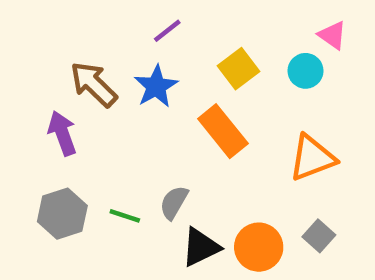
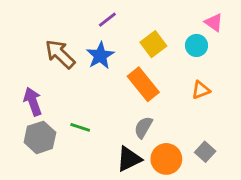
purple arrow: (62, 133) -> (33, 101), moved
orange triangle: (312, 158) -> (201, 90), moved, size x0.6
gray semicircle: (174, 202) -> (143, 127), moved
green line: (125, 216) -> (80, 127), moved

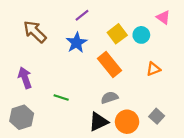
cyan circle: (196, 45) -> (141, 35), moved
brown arrow: (60, 54) -> (35, 32), moved
gray semicircle: (143, 127) -> (109, 98), turned 42
gray hexagon: (40, 137) -> (22, 117), moved

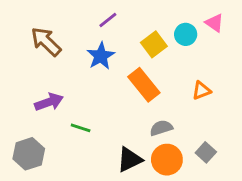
cyan circle: (141, 35) -> (186, 34), moved
purple arrow: (25, 78) -> (49, 102), moved, turned 90
gray semicircle: (109, 98) -> (161, 128), moved

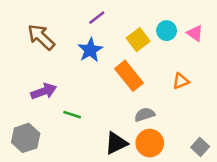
pink triangle: (214, 23) -> (195, 33), moved
gray square: (206, 152) -> (200, 147), moved

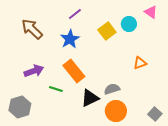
pink triangle: (195, 33) -> (151, 12), moved
orange rectangle: (129, 76) -> (74, 71), moved
black triangle: (116, 143) -> (90, 98), moved

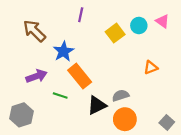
pink triangle: (151, 12) -> (163, 21), moved
purple line: (75, 14) -> (81, 15), turned -40
blue star: (70, 39) -> (63, 51), moved

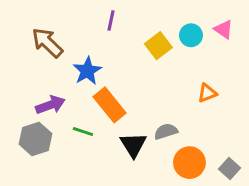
black triangle: (97, 105) -> (133, 145), turned -36
gray hexagon: (21, 115) -> (36, 139), moved
orange circle: (125, 119) -> (189, 163), moved

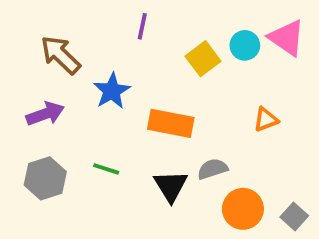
pink triangle: (224, 29) -> (287, 38), size x1.5
purple arrow: (50, 105) -> (45, 114), moved
orange rectangle: (110, 105) -> (171, 123), moved, turned -40

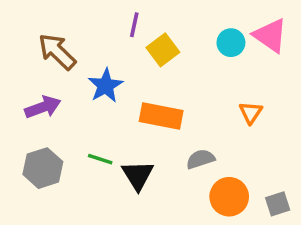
yellow square: (203, 59) -> (163, 50), moved
orange triangle: (266, 120) -> (251, 112), turned -35
black triangle: (171, 186) -> (138, 175), moved
gray square: (294, 216) -> (278, 204), turned 30

